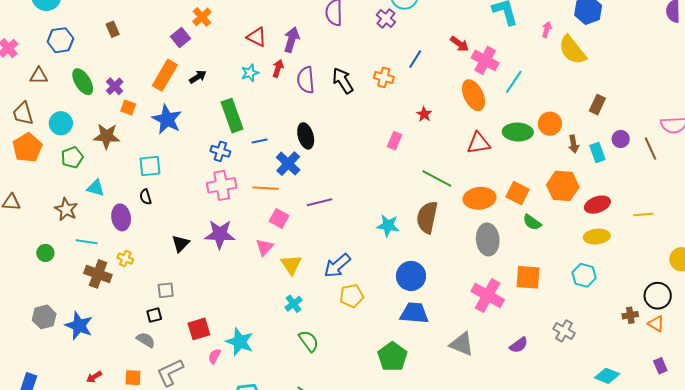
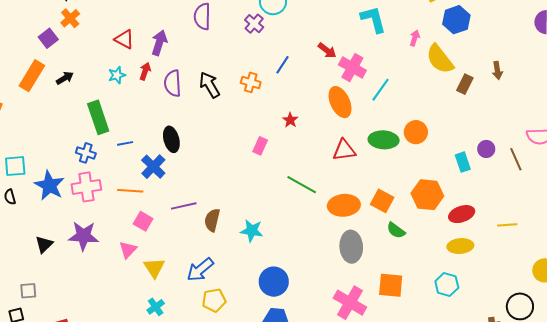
brown rectangle: (597, 105) -> (465, 84), moved
blue star: (167, 119) -> (49, 185), moved
brown arrow: (574, 144) -> (497, 70), moved
brown semicircle: (427, 217) -> (212, 220), moved, size x0.7

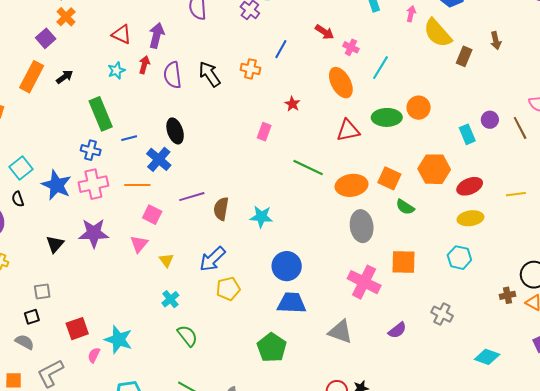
pink cross: (352, 68) -> (351, 47), size x0.6
cyan square: (15, 166) -> (21, 168), turned -30
yellow triangle: (154, 268) -> (166, 260), size x0.7

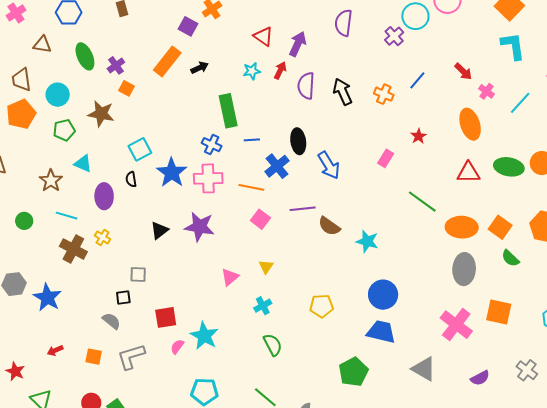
purple square: (46, 38) -> (188, 26), turned -30
cyan line: (380, 68) -> (520, 103), moved
brown semicircle: (221, 209) -> (329, 226), turned -75
pink triangle: (139, 244) -> (230, 277), moved
blue arrow: (212, 259) -> (329, 165), moved, turned -88

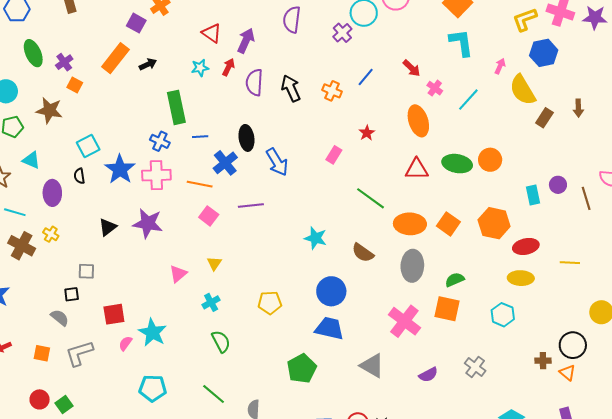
brown semicircle: (329, 226) -> (363, 253), moved
green semicircle: (510, 258) -> (455, 280), moved, turned 114

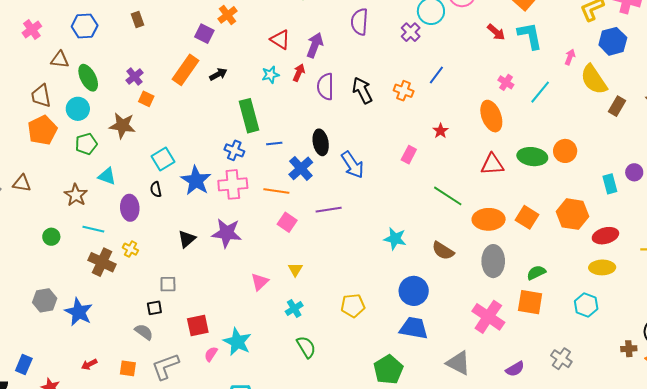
green ellipse: (33, 53) -> (88, 78), moved
red arrow: (412, 68) -> (496, 32), moved

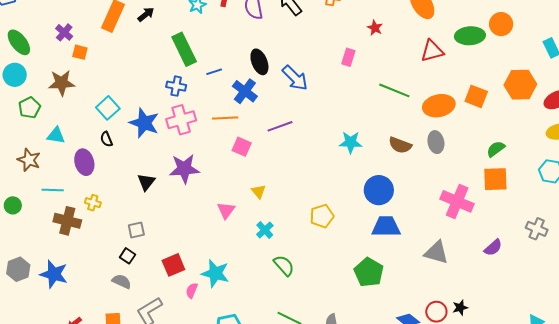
gray ellipse: (493, 261) -> (436, 142), moved, size x0.7
black square: (154, 308) -> (128, 256), turned -35

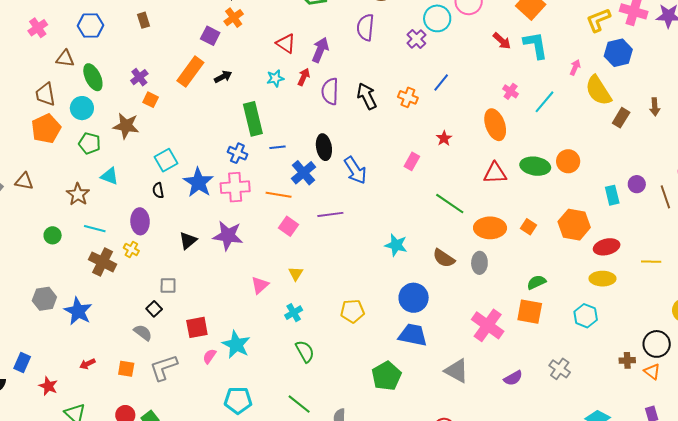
orange square: (476, 96) -> (528, 227), size x0.7
green pentagon: (29, 108) -> (90, 143), turned 30
purple ellipse: (84, 162) -> (140, 221), moved

